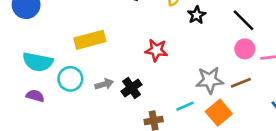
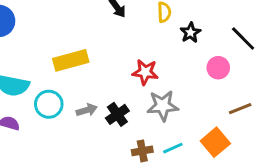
pink circle: (245, 49) -> (218, 68), moved
gray star: (210, 80) -> (163, 106), moved
cyan line: (185, 106) -> (173, 148), moved

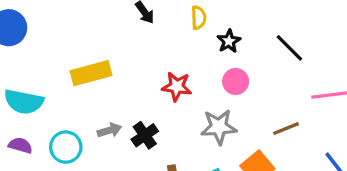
pink circle: (218, 68) -> (236, 81), moved
cyan circle: (49, 104) -> (66, 147), moved
gray star: (163, 106) -> (219, 127), moved

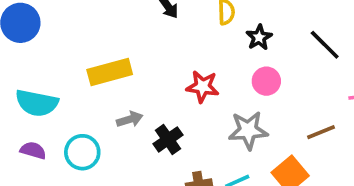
gray arrow: (109, 130) -> (130, 119), moved

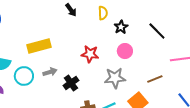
cyan circle: (82, 152) -> (24, 76), moved

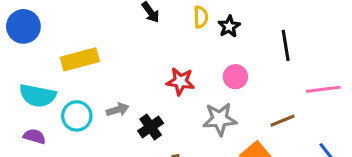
black star: (121, 27) -> (229, 26), moved
black line: (157, 31) -> (286, 45), turned 36
yellow rectangle: (39, 46) -> (80, 59), moved

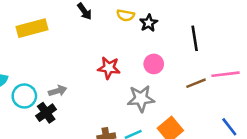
yellow semicircle: (201, 17) -> (126, 15), turned 102
yellow rectangle: (80, 59) -> (32, 28), moved
brown line: (282, 121) -> (196, 83), moved
black cross: (151, 127) -> (46, 113), moved

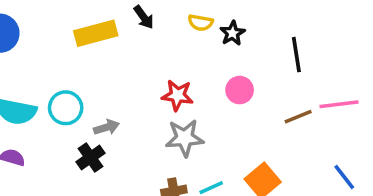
yellow rectangle: (32, 28) -> (96, 33), moved
cyan circle: (24, 96) -> (66, 108), moved
gray star: (141, 99) -> (185, 138), moved

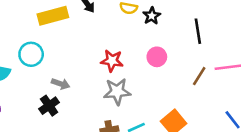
cyan circle: (66, 108) -> (31, 54), moved
brown line: (298, 117) -> (199, 76), turned -36
gray arrow: (106, 127) -> (61, 84), turned 36

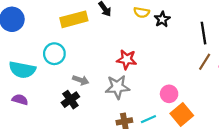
pink circle: (157, 57) -> (169, 94), moved
brown line: (199, 76) -> (205, 62), moved
gray star: (117, 92) -> (117, 87), moved

